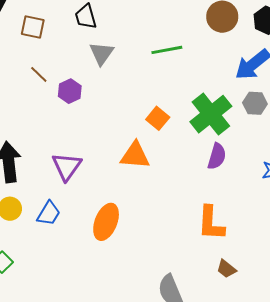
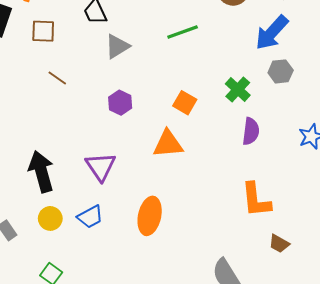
gray triangle: (102, 53) -> (117, 46), turned 32
purple hexagon: (70, 91) -> (120, 103), moved
green cross: (211, 114) -> (238, 90), size x0.6
blue trapezoid: (49, 213) -> (90, 217), turned 40

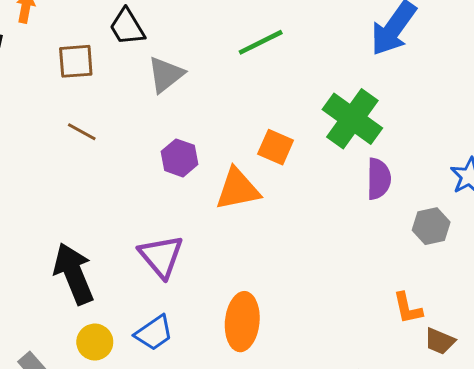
brown square: (43, 31) -> (76, 61), moved
gray hexagon: (281, 71) -> (431, 226), moved
green cross: (238, 90) -> (352, 119), size x1.5
orange triangle: (168, 144) -> (238, 189), moved
orange L-shape: (256, 200) -> (408, 308), moved, size x0.6

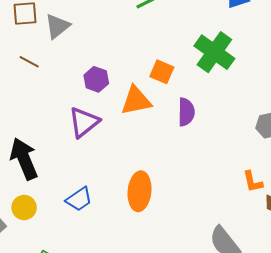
gray triangle: (166, 75) -> (57, 26), moved
purple semicircle: (379, 179) -> (186, 112), moved
purple triangle: (161, 256) -> (84, 122), moved, turned 32
yellow circle: (95, 342) -> (24, 207), moved

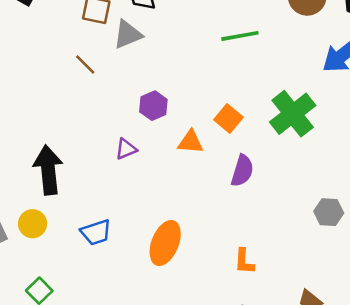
orange triangle: (136, 101) -> (191, 142), size x0.7
purple triangle: (84, 122) -> (126, 149), size x0.6
orange L-shape: (253, 182) -> (244, 261), moved

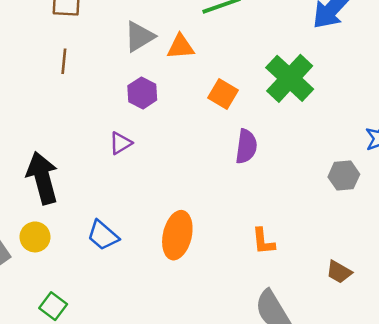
gray triangle: (128, 34) -> (139, 37), moved
brown line: (85, 65) -> (64, 61), turned 60
orange triangle: (191, 142) -> (181, 47), moved
blue trapezoid: (96, 232) -> (103, 235), turned 68

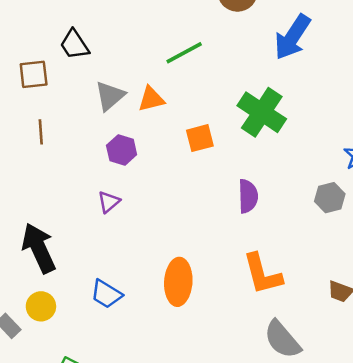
orange square: (223, 94) -> (200, 138), turned -36
purple semicircle: (246, 146) -> (248, 196), moved
orange L-shape: (263, 241) -> (262, 274), size x1.6

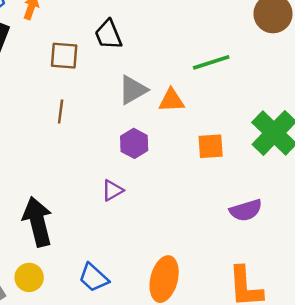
purple semicircle: (248, 196) -> (246, 210), turned 64

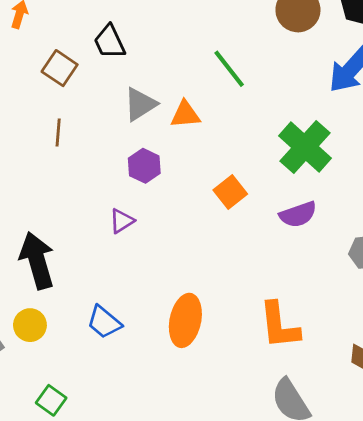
brown square: (64, 56) -> (60, 68), turned 32
green line: (211, 62) -> (229, 69), turned 72
orange square: (211, 146) -> (230, 192), moved, turned -32
purple semicircle: (246, 210) -> (298, 214), moved

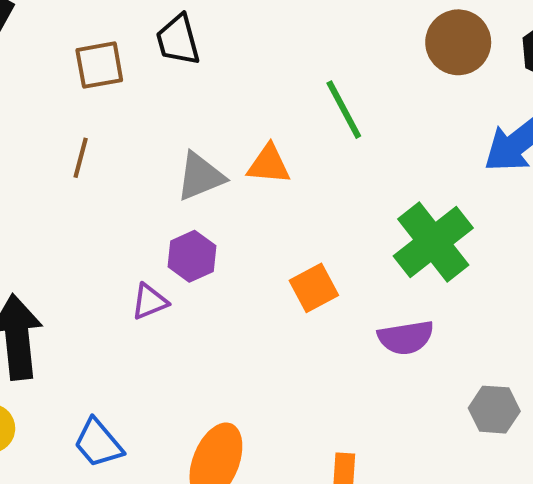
brown square: (60, 68) -> (99, 65), turned 36
gray triangle: (140, 104) -> (200, 176), moved
purple hexagon: (144, 166) -> (192, 256), moved

